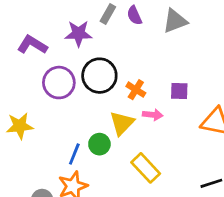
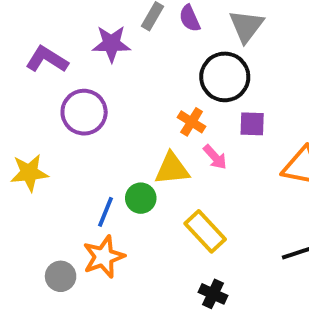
gray triangle: (175, 21) -> (246, 26), turned -32
black circle: (99, 76) -> (225, 77), moved
pink arrow: (153, 115) -> (215, 157), turned 42
yellow triangle: (122, 123) -> (172, 169), turned 40

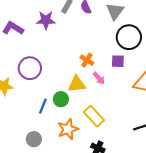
black circle: (225, 77) -> (129, 37), moved
purple circle: (84, 112) -> (30, 68), moved
orange star: (104, 257) -> (68, 129), moved
gray circle: (61, 276) -> (34, 139), moved

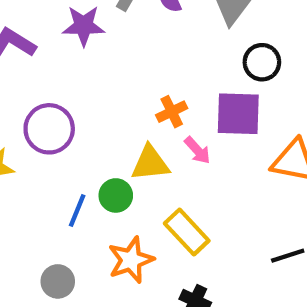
black circle: (129, 37) -> (262, 62), size x0.7
orange cross: (87, 60) -> (172, 112), turned 32
purple square: (118, 61) -> (238, 114), size x1.6

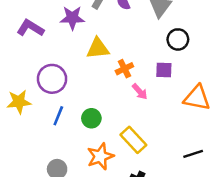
purple square: (238, 114) -> (164, 70), size x0.6
yellow triangle: (150, 163) -> (98, 48), moved
blue line: (77, 210) -> (58, 116), moved

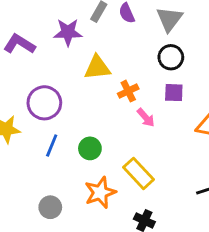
black circle: (178, 39) -> (171, 57), moved

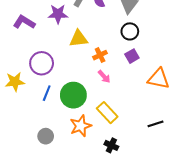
purple square: (174, 93) -> (132, 56), turned -32
pink arrow: (146, 118) -> (104, 77), moved
green circle: (90, 148) -> (73, 95), size x1.6

